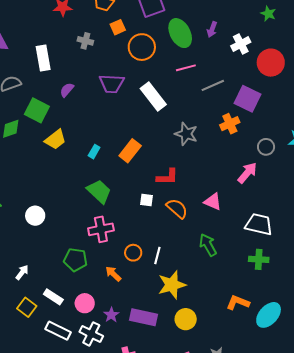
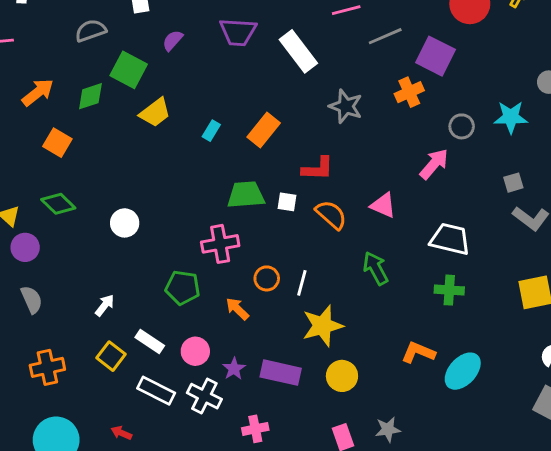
green trapezoid: (99, 191) -> (246, 195), moved, turned -48

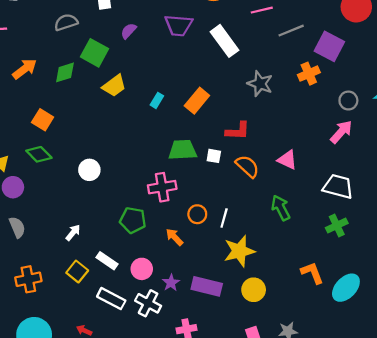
orange square: (57, 143) -> (43, 120), moved
pink arrow: (434, 164) -> (341, 132), moved
green cross: (449, 290) -> (337, 226), turned -30
orange L-shape: (418, 352) -> (312, 273), turned 45

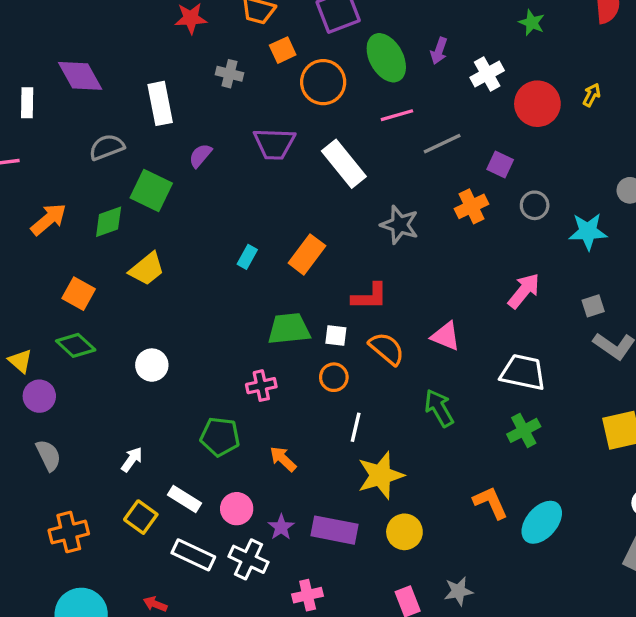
purple square: (329, 46) -> (500, 164), size x0.6
yellow trapezoid: (114, 86) -> (147, 269), moved
gray circle: (348, 101) -> (535, 205), moved
pink cross: (162, 187) -> (261, 386), size x0.7
orange circle: (197, 214) -> (334, 377), moved

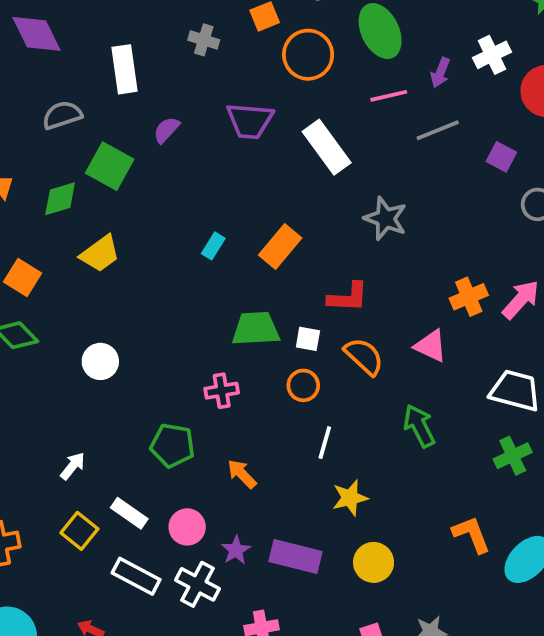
purple arrow: (439, 51) -> (440, 73), moved
orange cross: (471, 206) -> (469, 297), moved
yellow star: (381, 475) -> (350, 498), size x0.7

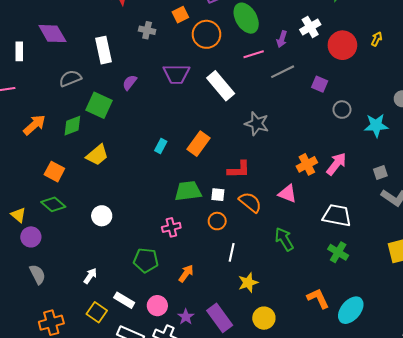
green cross: (513, 456) -> (338, 252), turned -30
orange arrow: (242, 474) -> (186, 273), turned 84
purple rectangle: (295, 556) -> (220, 318), turned 44

